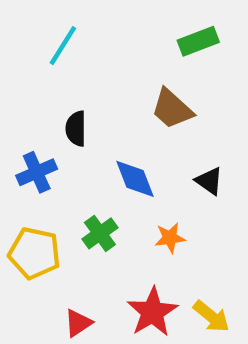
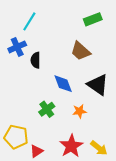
blue cross: (37, 172) -> (17, 47), moved
black triangle: (209, 181) -> (98, 85), size x1.6
yellow pentagon: (34, 253) -> (16, 137), moved

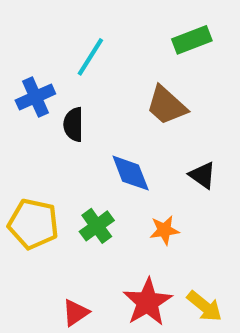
cyan line: (29, 21) -> (90, 57), moved
black triangle: (98, 85) -> (202, 175), size x0.6
yellow pentagon: (16, 137) -> (33, 224), moved

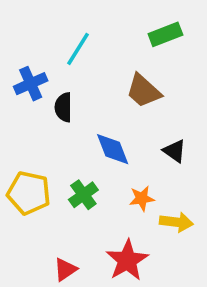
yellow arrow: (205, 306) -> (176, 222), moved, turned -32

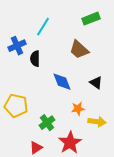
green cross: (83, 195) -> (47, 123), moved

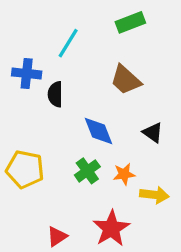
green rectangle: (91, 19) -> (130, 22), moved
blue cross: (17, 46) -> (27, 73), turned 30
green cross: (47, 123) -> (87, 171), moved

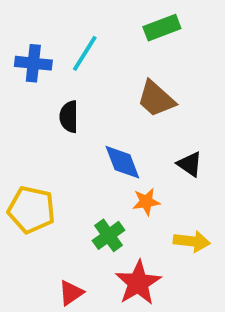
blue cross: (27, 73) -> (33, 63), moved
green cross: (87, 171) -> (109, 235), moved
orange star: (124, 174) -> (146, 202), moved

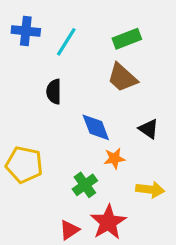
green rectangle: (162, 28) -> (127, 39), moved
blue cross: (33, 63) -> (26, 31), moved
red triangle: (71, 293) -> (69, 230), moved

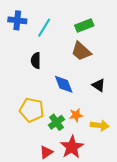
orange star: (114, 158) -> (76, 115), moved
yellow pentagon: (24, 165) -> (32, 110), moved

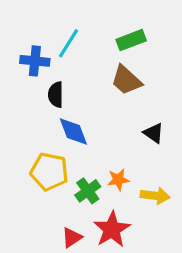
blue cross: (17, 20) -> (35, 61), moved
blue diamond: (64, 84) -> (73, 132), moved

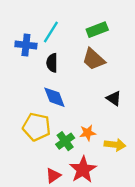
black semicircle: (56, 95) -> (52, 63), moved

